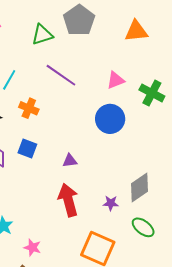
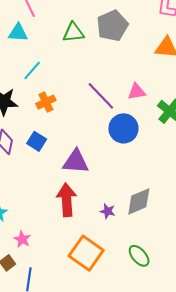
purple line: (61, 75) -> (101, 96), moved
orange cross: (29, 108) -> (46, 102), turned 30
purple triangle: (70, 161) -> (76, 162), size x1.8
green ellipse: (143, 227) -> (139, 256), moved

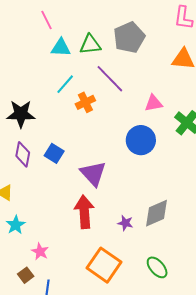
cyan triangle: (18, 33) -> (61, 48), moved
cyan line: (32, 70) -> (65, 84), moved
purple line: (101, 96) -> (110, 79), moved
orange cross: (46, 102) -> (85, 102), moved
purple triangle: (76, 162) -> (93, 173), turned 44

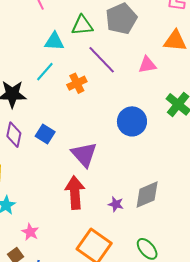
cyan triangle: (61, 48) -> (54, 41), moved
cyan line: (65, 84) -> (45, 72), moved
pink triangle: (154, 103) -> (147, 65), moved

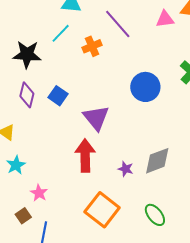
pink triangle: (147, 65) -> (165, 19), moved

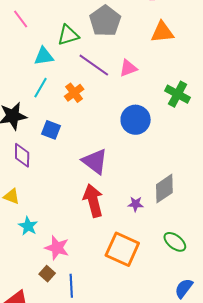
pink triangle: (165, 19) -> (128, 68), moved
blue square: (58, 96) -> (51, 130), moved
pink star: (39, 193) -> (57, 248), size x1.4

